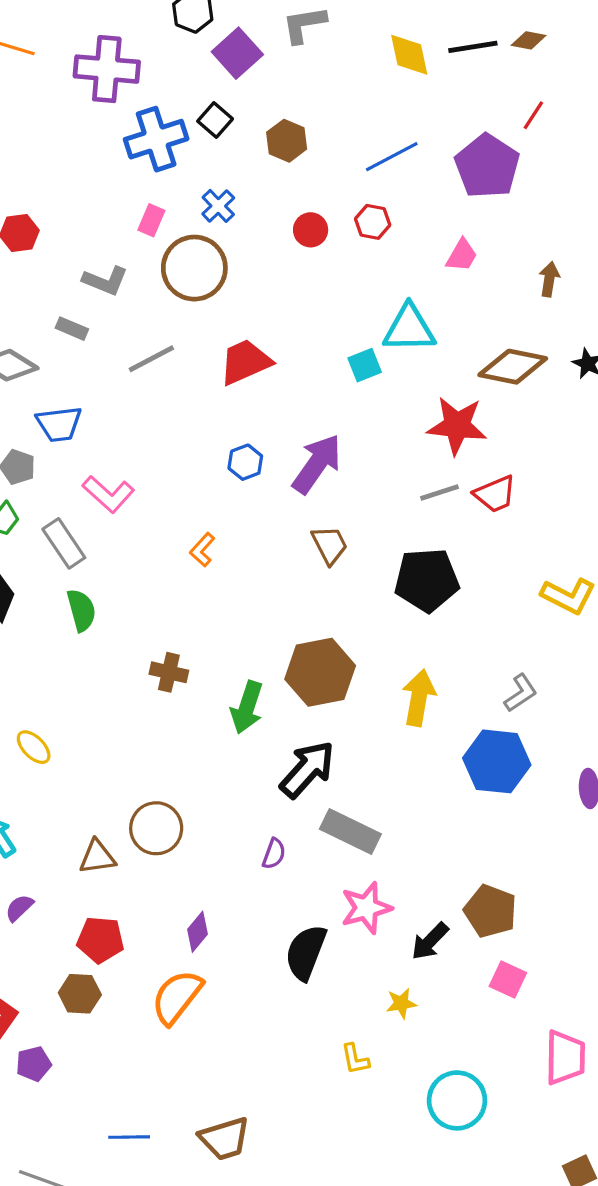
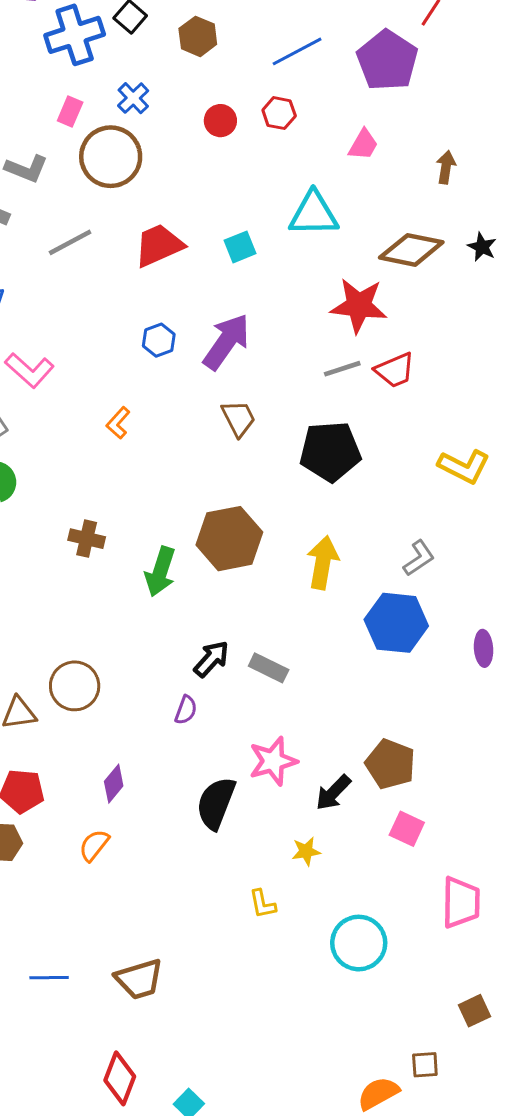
cyan square: (365, 365) -> (240, 247), moved
black arrow: (307, 769) -> (211, 659), moved, size x0.7
gray rectangle: (350, 831) -> (269, 668), moved, size x0.7
orange semicircle: (177, 997) -> (94, 845), size x0.6

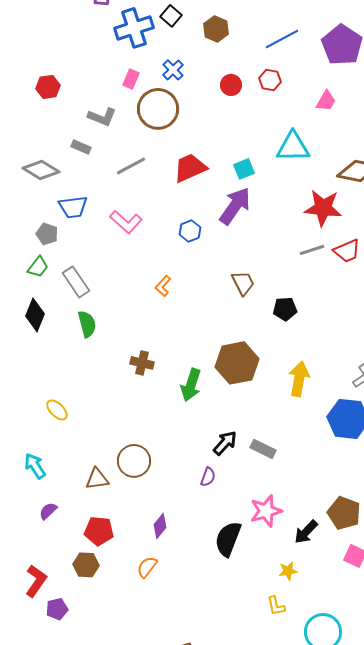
purple arrow: (226, 342) -> (235, 206), moved
pink L-shape: (29, 370) -> (126, 222), moved
black pentagon: (330, 451) -> (285, 309), moved, size x0.6
yellow L-shape: (263, 904) -> (276, 606), moved

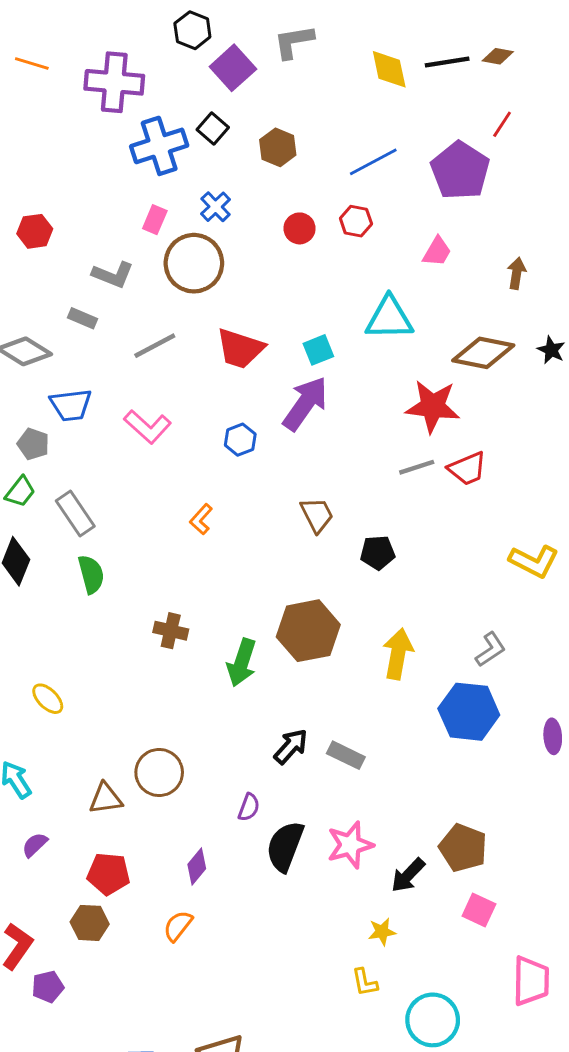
red trapezoid: (190, 168) -> (240, 349), turned -138
purple semicircle: (208, 477) -> (249, 807), moved
black semicircle: (228, 539) -> (285, 846), moved

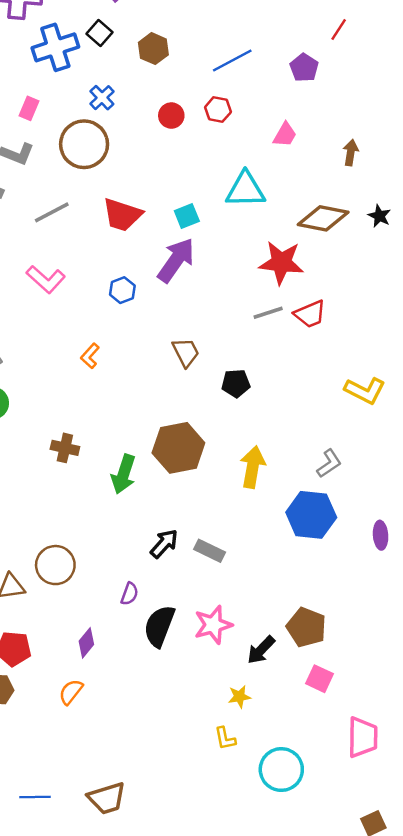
purple pentagon: (460, 171) -> (304, 68), size x0.6
pink rectangle: (155, 220) -> (29, 108), moved

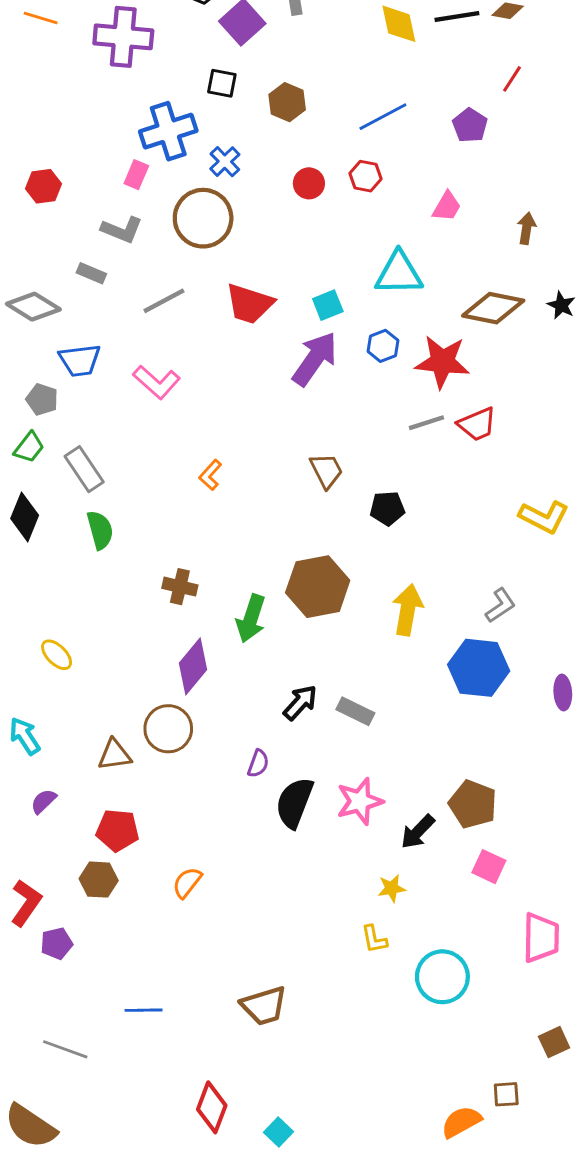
black square: (100, 33) -> (222, 83), turned -30
blue cross: (55, 47) -> (168, 131), moved
blue hexagon: (122, 290) -> (383, 346), moved
purple diamond: (86, 643) -> (193, 666), moved, size x1.5
brown trapezoid: (107, 798) -> (264, 1006), moved

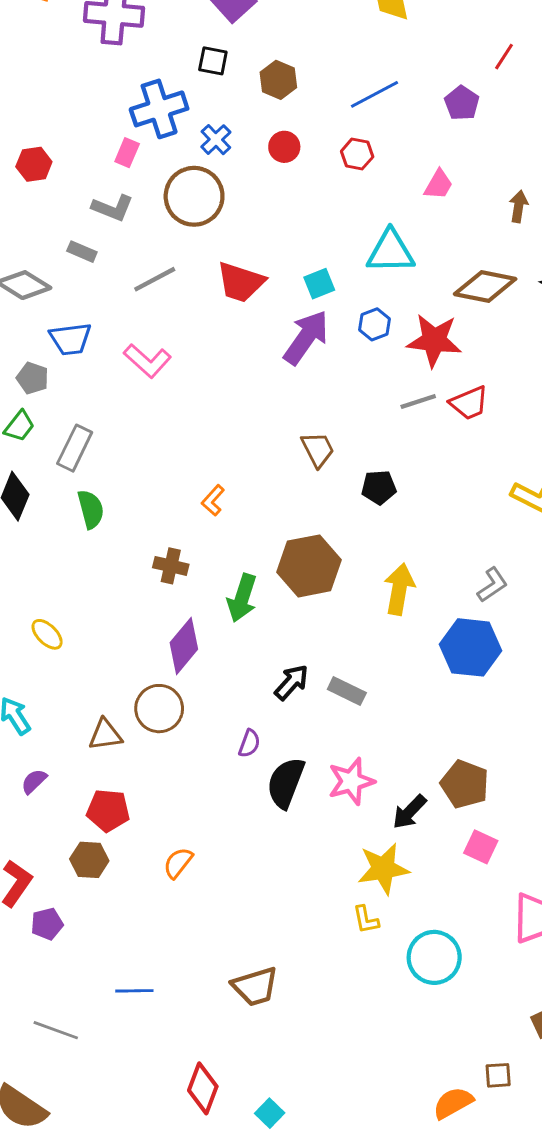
red circle: (309, 183) -> (284, 147), moved
gray rectangle: (84, 469) -> (75, 448), turned 60
orange L-shape: (210, 475) -> (213, 500), moved
yellow star: (392, 888) -> (383, 869), size x1.8

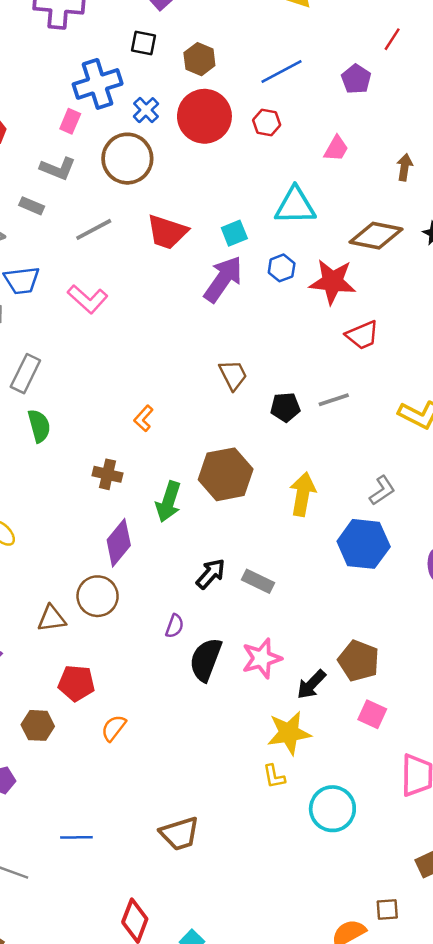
red circle: (284, 147) -> (204, 116), size x2.0
gray line: (418, 401) -> (334, 400), moved
red pentagon: (108, 810) -> (76, 683), moved

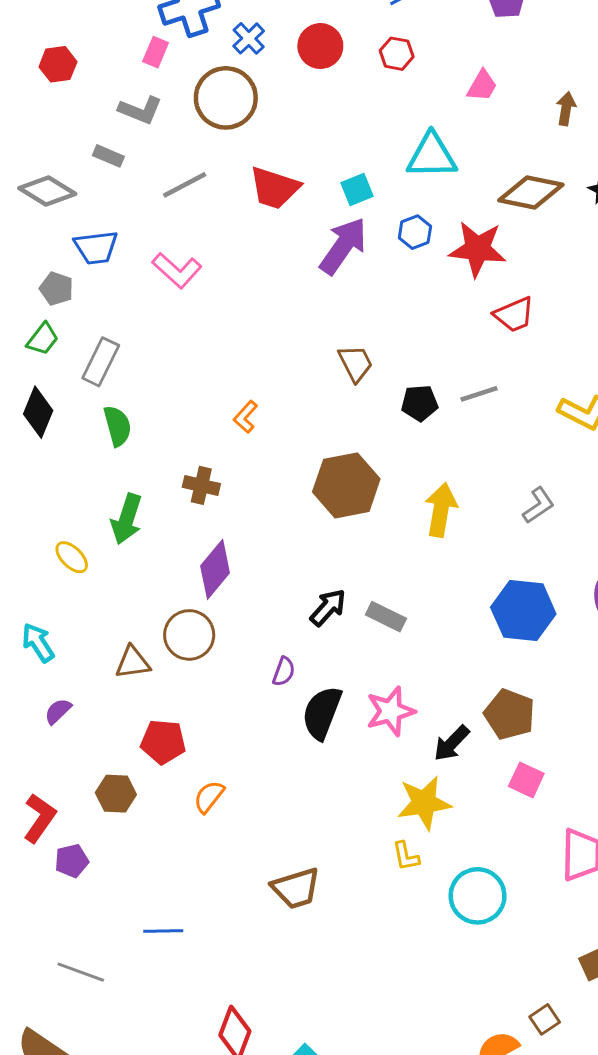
red circle: (204, 116) -> (320, 46), size x0.7
green arrow: (168, 502) -> (127, 519), moved
blue hexagon: (364, 544) -> (523, 611), moved
brown trapezoid: (180, 834) -> (296, 888), moved
brown square: (387, 909) -> (545, 1019), turned -30

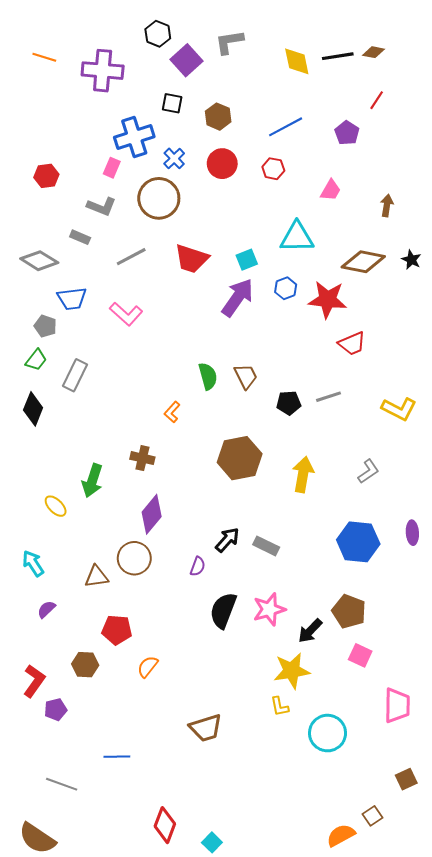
green semicircle: (117, 426) -> (208, 376), moved
purple semicircle: (284, 672) -> (198, 566), moved

